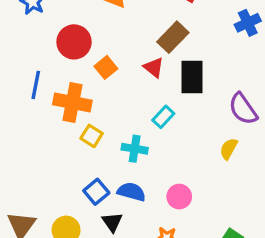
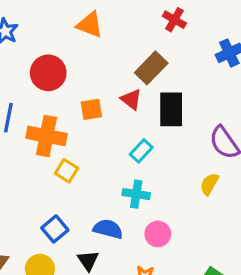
orange square: (106, 67) -> (91, 109), moved, turned 30
cyan cross: (135, 149) -> (136, 194), moved
blue square: (96, 192) -> (55, 229), moved

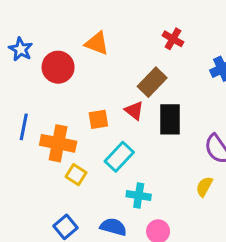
red circle: (48, 73) -> (58, 67), moved
cyan rectangle: (141, 151) -> (119, 157), moved, size x1.4

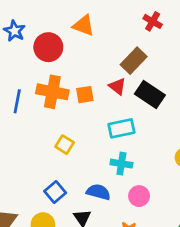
black rectangle: (170, 119) -> (150, 95), turned -56
orange cross: (58, 143) -> (52, 92), moved
cyan rectangle: (119, 157) -> (121, 128), moved, turned 35

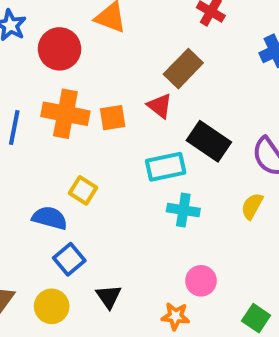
black rectangle: (150, 95) -> (209, 141), moved
cyan cross: (121, 164) -> (183, 210), moved
blue semicircle: (98, 192) -> (50, 218), moved
pink circle: (139, 196) -> (201, 281), moved

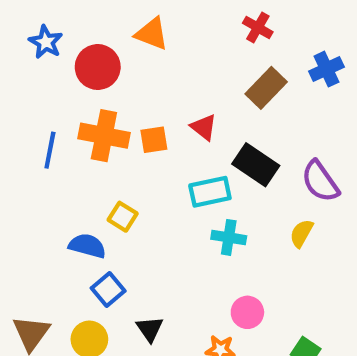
brown rectangle: (183, 69) -> (266, 88), moved

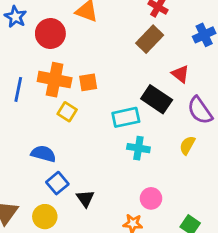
brown rectangle: (266, 88) -> (150, 39), moved
red triangle: (204, 127) -> (180, 74), moved
yellow square: (123, 217) -> (67, 112), moved
black triangle: (150, 329) -> (85, 198), moved

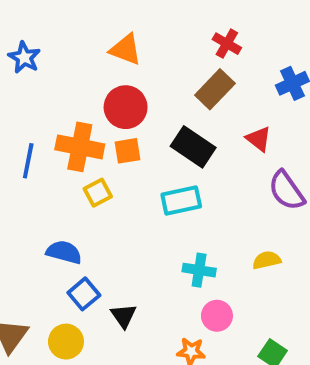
red circle: (50, 33) -> (126, 107), moved
black rectangle: (157, 99) -> (193, 147), moved
yellow square: (67, 112) -> (98, 193), turned 30
yellow semicircle: (187, 145) -> (267, 260), moved, turned 48
cyan cross: (138, 148) -> (199, 270), moved

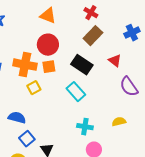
red cross: (227, 44) -> (91, 13), moved
cyan rectangle: (181, 201) -> (76, 92), turned 60

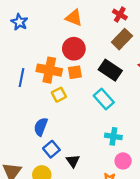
blue semicircle: (17, 118) -> (41, 127), turned -84

